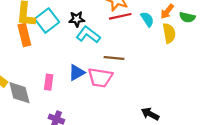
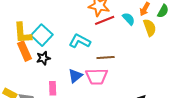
green semicircle: (187, 17) -> (163, 11), turned -64
black star: (77, 19) -> (43, 58), moved

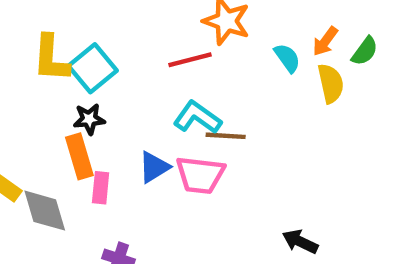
red line: (105, 20) -> (190, 60), moved
cyan L-shape: (80, 41) -> (197, 117), moved
orange rectangle: (24, 51) -> (79, 156), moved

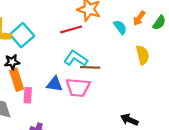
yellow semicircle: (331, 83) -> (143, 55), moved
black star: (89, 119) -> (12, 62), moved
blue triangle: (154, 167) -> (55, 84), turned 42

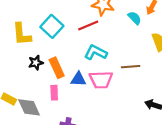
cyan square: (22, 35) -> (52, 26), moved
brown line: (90, 67) -> (131, 67), moved
orange rectangle: (17, 80) -> (57, 68), moved

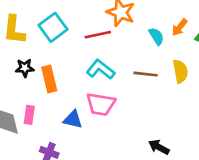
brown line: (131, 67) -> (146, 74), moved
blue triangle: (78, 79) -> (73, 119), moved
pink rectangle: (54, 93) -> (29, 115), moved

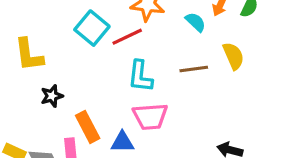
cyan square: (53, 27) -> (92, 28), moved
cyan L-shape: (101, 69) -> (140, 76), turned -108
orange rectangle: (49, 79) -> (88, 127), moved

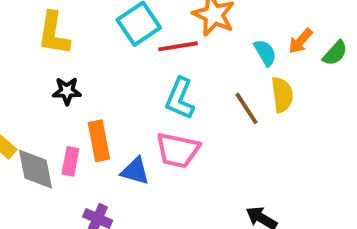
yellow semicircle: (233, 56) -> (282, 95), moved
brown line: (194, 69) -> (247, 108), turned 48

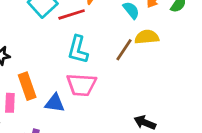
yellow semicircle: (282, 95) -> (147, 37), turned -80
brown line: (247, 108) -> (124, 50), turned 75

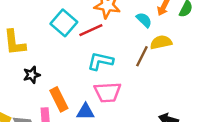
cyan L-shape: (78, 50) -> (100, 61), turned 95

